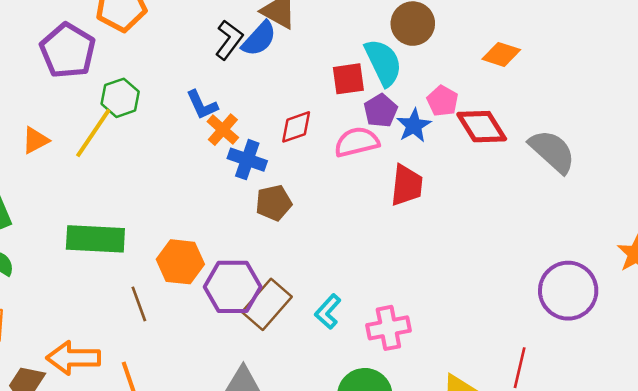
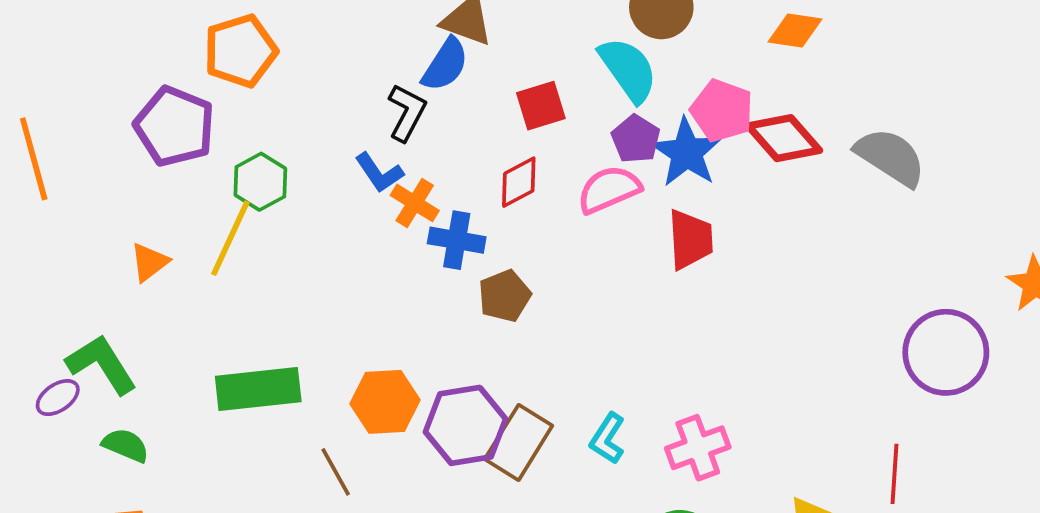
black L-shape: (229, 40) -> (407, 113), moved
red square: (348, 79) -> (541, 106), moved
pink pentagon: (443, 101) -> (722, 111), size x1.4
blue star: (414, 126) -> (687, 152), size x1.4

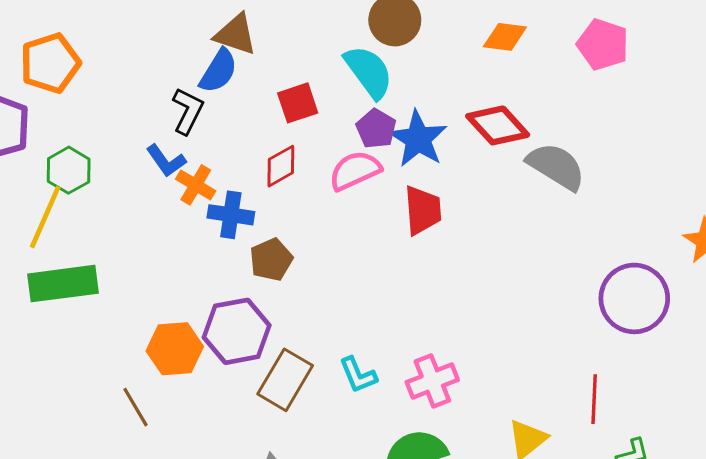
pink pentagon: (722, 111) -> (603, 45), moved
gray semicircle: (890, 157) -> (556, 166), moved
green rectangle: (258, 389) -> (63, 284), moved
purple hexagon: (465, 425) -> (237, 331), moved
cyan L-shape: (607, 439) -> (358, 375), turned -54

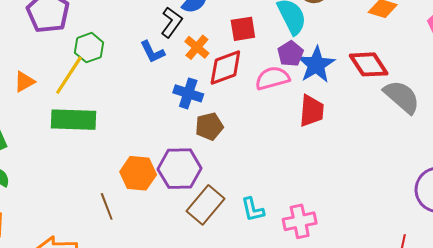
red diamond: (281, 166) -> (225, 67), size x1.4
orange cross: (196, 185) -> (197, 47), moved

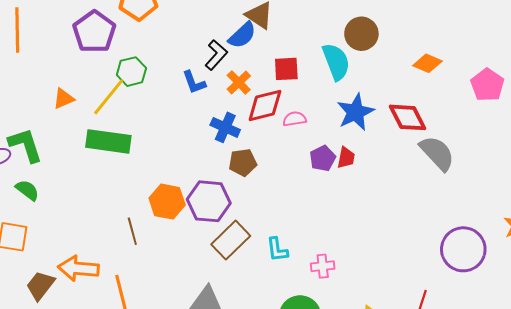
purple pentagon: (290, 54) -> (323, 158), moved
pink semicircle: (272, 78) -> (295, 119), moved, size x0.7
red trapezoid: (312, 111) -> (346, 158), size x0.7
pink cross: (300, 221) -> (323, 266), size x0.7

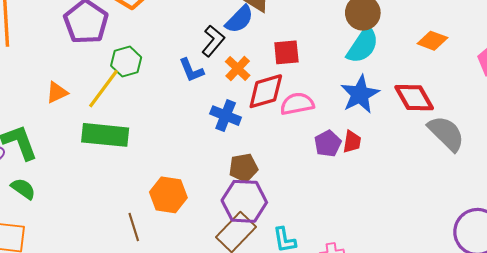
cyan semicircle: (336, 62) -> (363, 45), moved, turned 57
pink semicircle: (295, 119) -> (297, 104), size x1.4
brown pentagon: (243, 162) -> (243, 168), moved
purple hexagon: (209, 201) -> (244, 201), moved

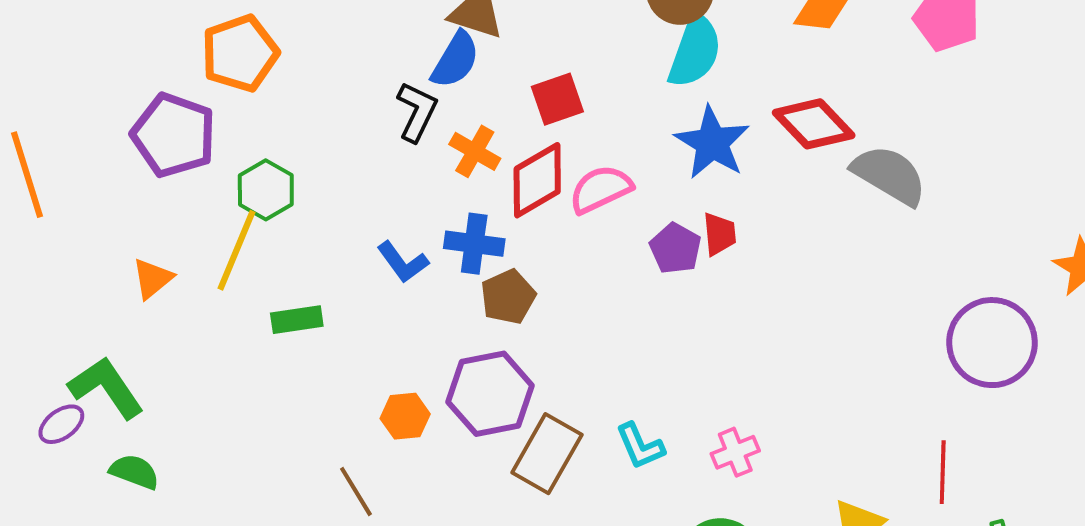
blue L-shape: (191, 70) -> (403, 262), moved
green rectangle: (105, 135) -> (297, 320), moved, size x0.6
brown pentagon: (243, 168) -> (508, 297), moved
orange hexagon: (168, 195) -> (405, 416), size x0.7
purple hexagon: (244, 201) -> (490, 394), moved

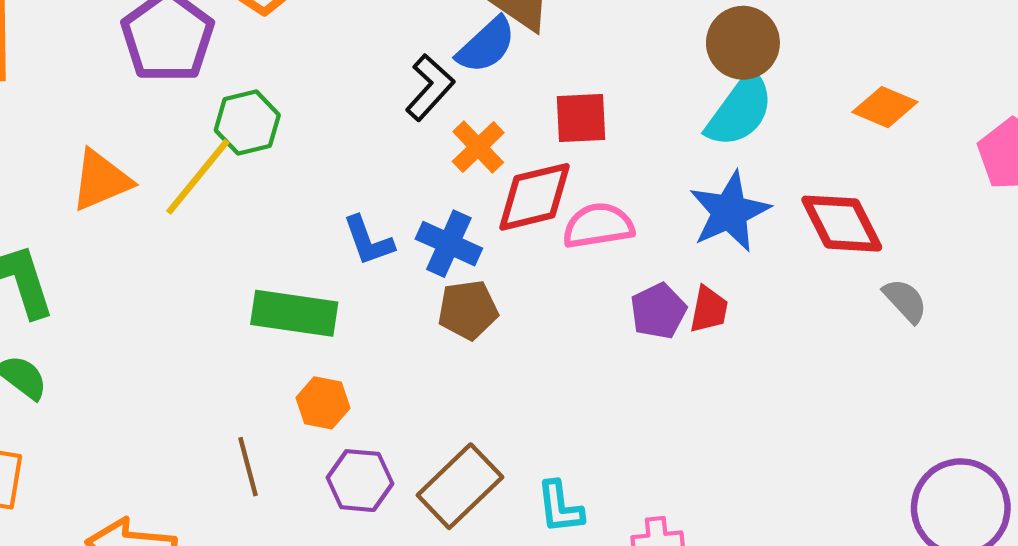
gray semicircle: (889, 175) -> (905, 301), size x0.6
orange triangle: (152, 279) -> (101, 180), size x1.4
green rectangle: (297, 320) -> (294, 313), moved, size x1.5
purple hexagon: (490, 394) -> (360, 481), moved, size x0.7

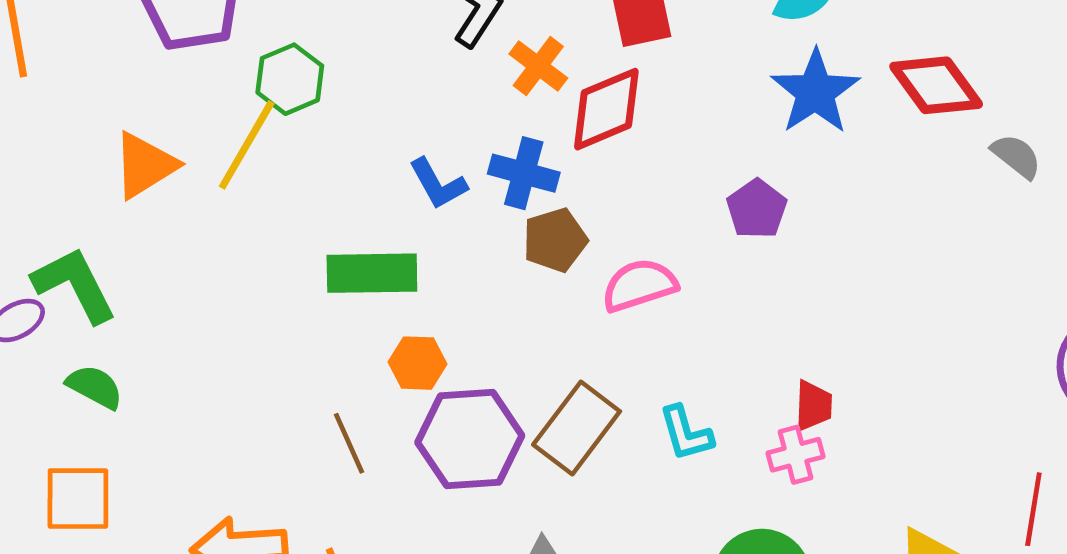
pink semicircle: (598, 226) -> (639, 285), moved
red trapezoid: (709, 310) -> (813, 406), moved
purple hexagon: (360, 481) -> (470, 439), size x1.5

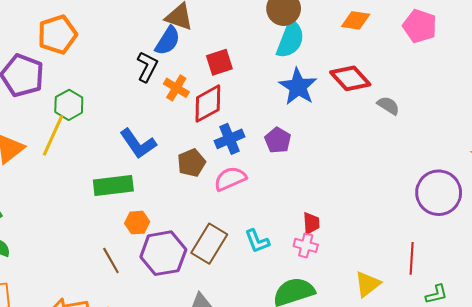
blue cross: (524, 173) -> (230, 139), moved, turned -32
blue L-shape: (438, 184) -> (138, 144), size x1.4
pink cross: (795, 455) -> (306, 245), turned 35

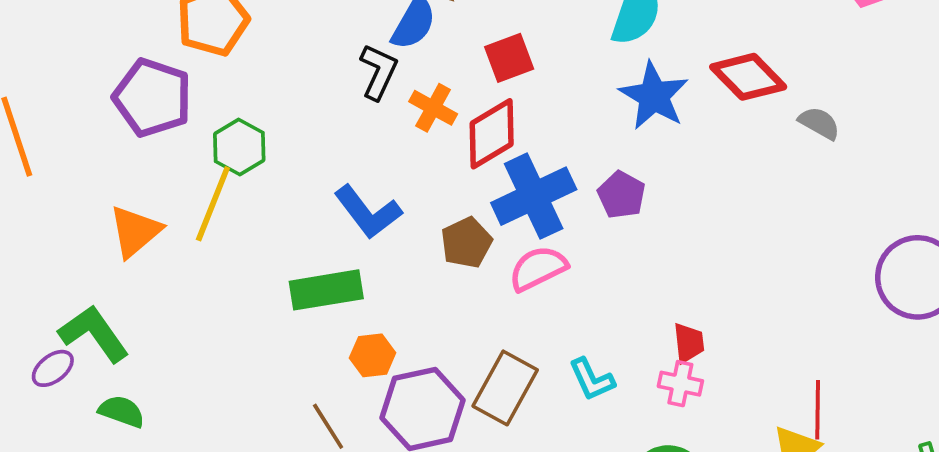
blue cross: (230, 139) -> (534, 196), size x1.5
red line: (412, 258) -> (818, 410), moved

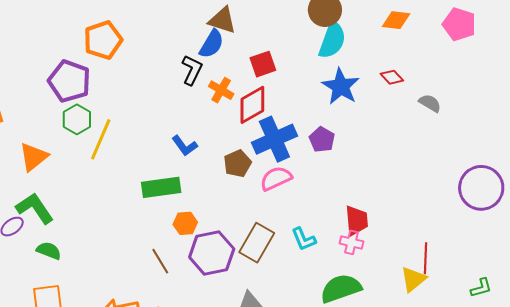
red diamond: (748, 77) -> (392, 77), size x0.6
green hexagon: (239, 147) -> (77, 119), moved
blue L-shape: (368, 212) -> (184, 146), size x0.7
orange triangle: (135, 231) -> (34, 157), moved
red trapezoid: (689, 343) -> (357, 221), size x1.4

